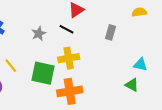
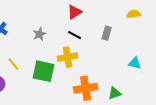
black line: (66, 29) -> (75, 35), moved
green triangle: (132, 85) -> (115, 93), moved, turned -48
orange cross: (70, 91) -> (86, 88), moved

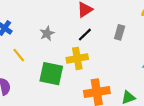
black line: (75, 35) -> (85, 35), turned -72
yellow line: (13, 64) -> (19, 55), moved

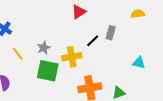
gray star: (47, 33) -> (44, 48), moved
black line: (85, 35) -> (93, 41), moved

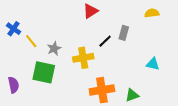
yellow line: (18, 54) -> (31, 41), moved
green square: (48, 71) -> (44, 72), moved

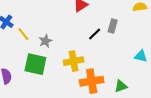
yellow cross: (83, 58) -> (74, 61), moved

